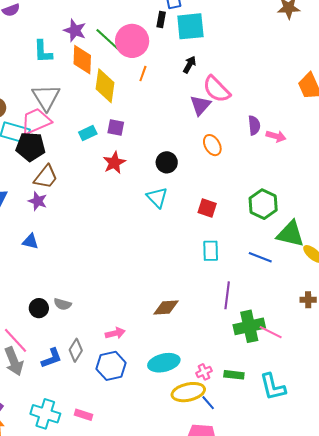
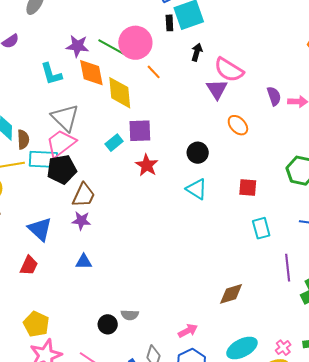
black rectangle: (161, 19) -> (169, 23), moved
orange line: (143, 74) -> (154, 72), turned -49
purple square: (116, 128) -> (140, 131), size x1.4

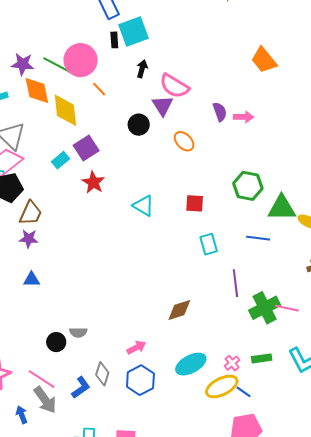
purple square: (140, 131) -> (86, 148), turned -30
black circle: (198, 153) -> (139, 125), moved

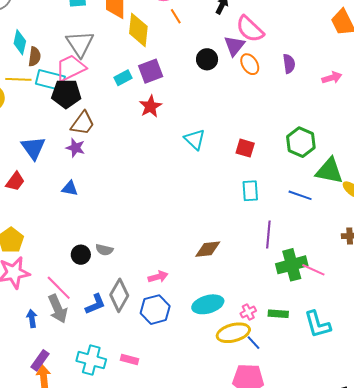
pink arrow: (244, 117) -> (332, 78), moved, turned -30
orange ellipse: (184, 141) -> (250, 64), moved
gray diamond: (102, 374) -> (119, 295), size x1.4

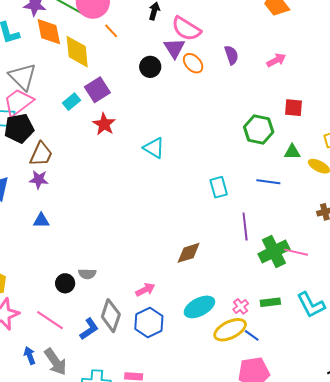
red square: (245, 148) -> (293, 108), moved
green triangle: (329, 171) -> (292, 152), size x0.6
gray arrow: (58, 309) -> (56, 362), moved

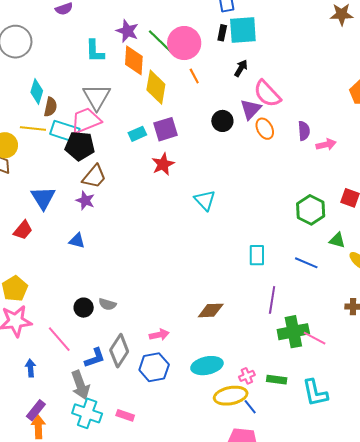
pink arrow: (276, 60) -> (326, 144), moved
gray arrow: (56, 362) -> (80, 385), moved

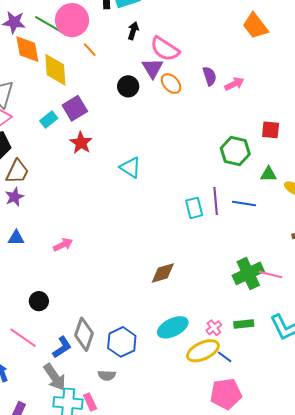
purple star: (85, 200) -> (15, 197), turned -30
purple line: (272, 300) -> (216, 201), moved
gray semicircle: (107, 304) -> (107, 375), moved
pink arrow: (159, 335) -> (63, 245), moved
pink rectangle: (125, 415) -> (90, 402), moved, turned 60

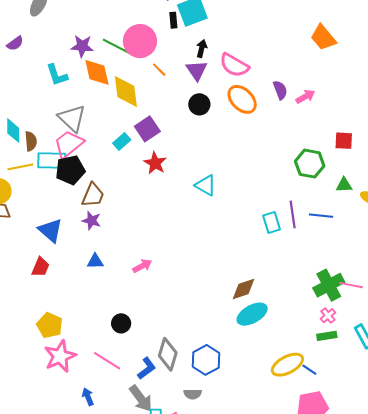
purple triangle: (153, 68) -> (197, 70), moved
orange ellipse: (171, 84) -> (242, 99), size x1.4
purple star: (15, 197) -> (91, 221), turned -30
cyan ellipse: (173, 327) -> (252, 314), moved
pink cross: (214, 328) -> (328, 316), moved

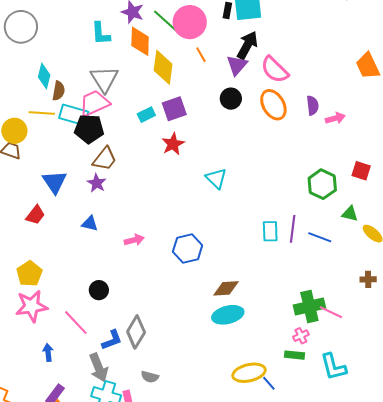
black arrow: (202, 49) -> (247, 45), size x1.6
blue hexagon: (206, 360) -> (188, 248), moved

